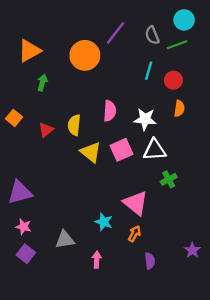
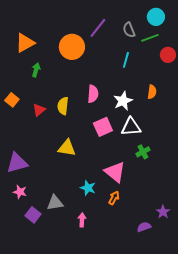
red circle: (173, 80) -> (168, 55), moved
white star: (145, 119) -> (123, 101), turned -30
yellow triangle: (91, 152) -> (67, 148), moved, turned -30
purple square: (26, 254) -> (33, 215), moved
purple semicircle: (150, 261) -> (144, 227), moved, turned -104

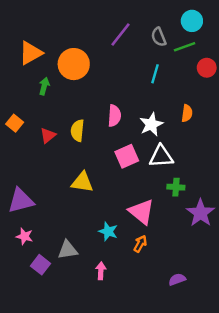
orange circle: (72, 47) -> (74, 64), moved
green cross: (143, 152) -> (176, 187), turned 32
purple star: (163, 212) -> (201, 213), moved, size x1.6

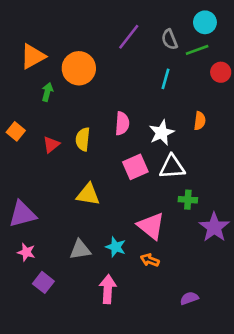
orange arrow: (140, 244) -> (150, 260), turned -98
gray triangle: (68, 250) -> (80, 250), moved
pink arrow: (101, 271) -> (108, 289), size x1.5

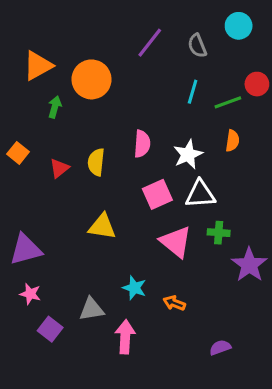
green line: (197, 50) -> (228, 102), moved
pink triangle: (151, 226) -> (176, 242), moved
gray triangle: (80, 250) -> (92, 309), moved

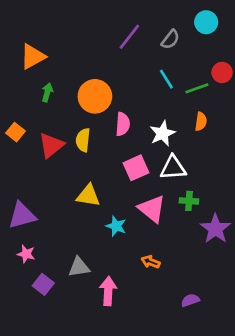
gray semicircle: (197, 46) -> (170, 39), turned -120
orange circle: (92, 79) -> (95, 96), moved
cyan line: (193, 92) -> (166, 79), turned -48
red triangle: (59, 168) -> (51, 145), size x1.5
cyan star: (134, 288) -> (116, 226), moved

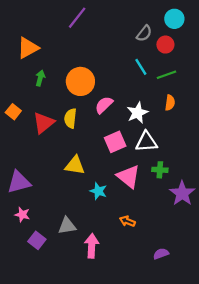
purple line: (129, 37) -> (77, 18), moved
red circle: (222, 72) -> (165, 45), moved
pink semicircle: (123, 124) -> (104, 105), turned -138

